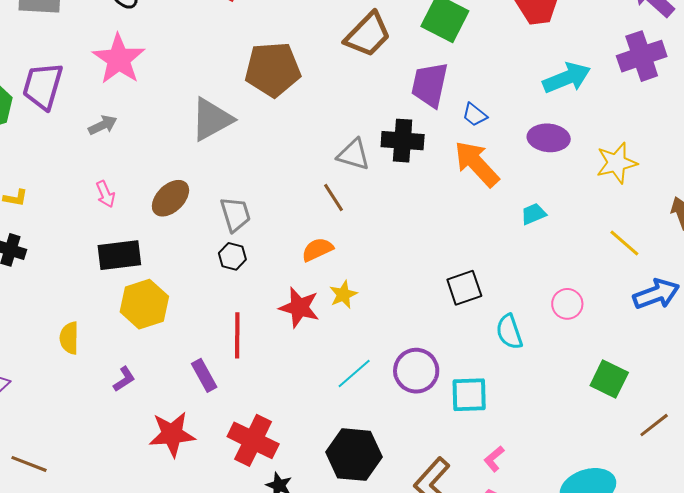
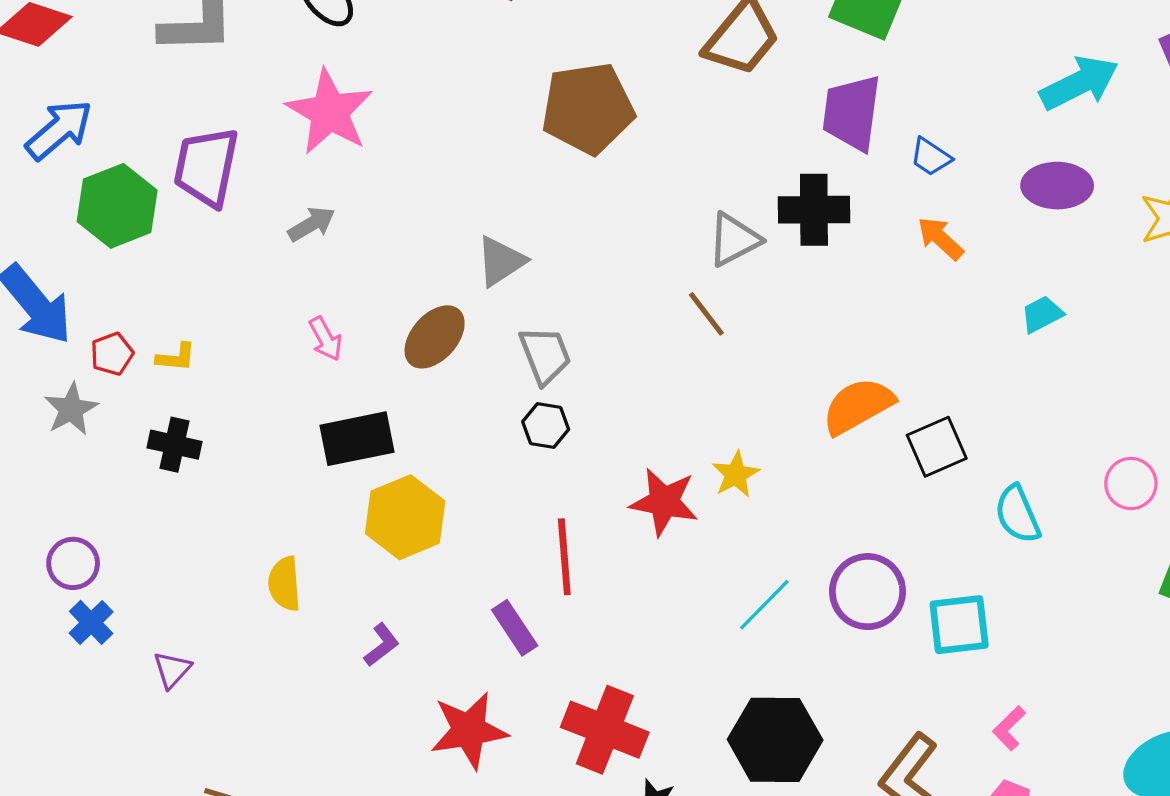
gray triangle: (212, 119) -> (501, 261), moved, size x0.7
gray triangle: (354, 155) -> (734, 240), turned -39
orange arrow: (477, 164) -> (940, 238), size x0.6
orange semicircle: (317, 249) -> (858, 406), moved, size x1.4
pink circle: (567, 304) -> (1131, 484), moved

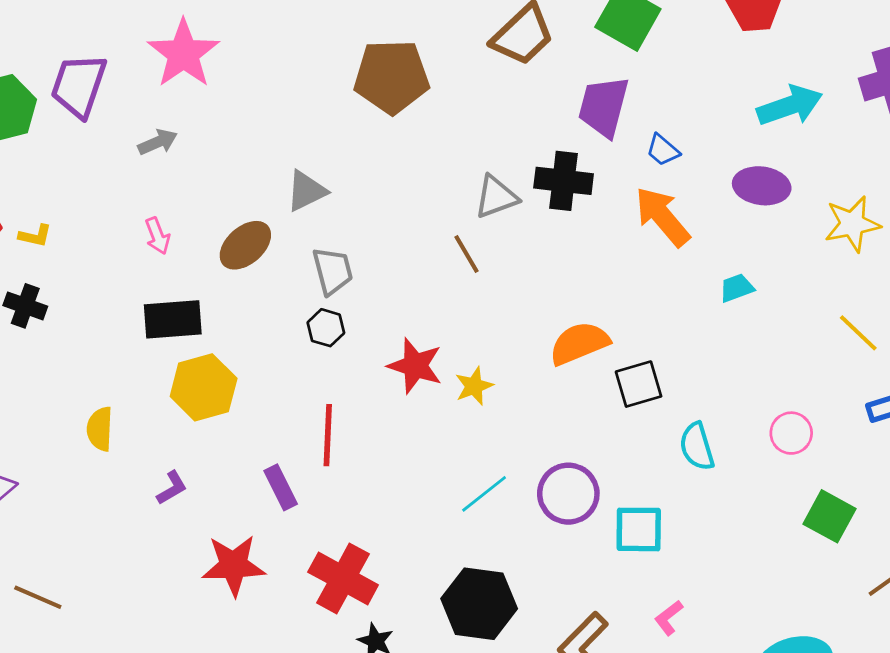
orange arrow: (940, 238) -> (662, 217), size x1.6
red star: (664, 502) -> (415, 366), moved

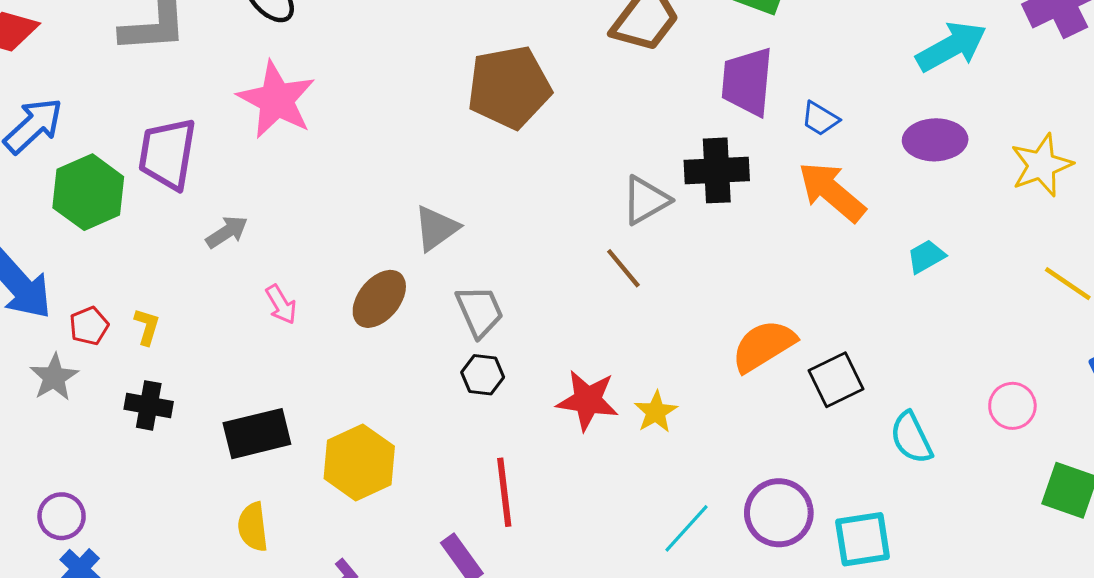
gray arrow: (158, 142) -> (227, 232), moved
yellow L-shape: (35, 236) -> (147, 327), turned -76
black rectangle: (173, 319) -> (257, 434), moved

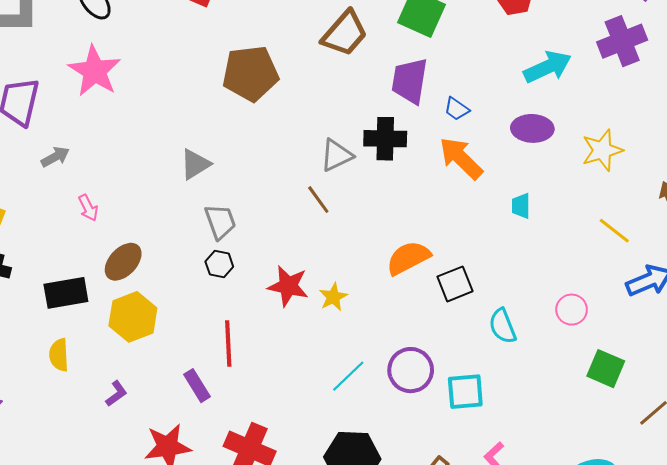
cyan trapezoid: (926, 256) -> (521, 206), turned -64
brown ellipse: (379, 299) -> (123, 262), moved

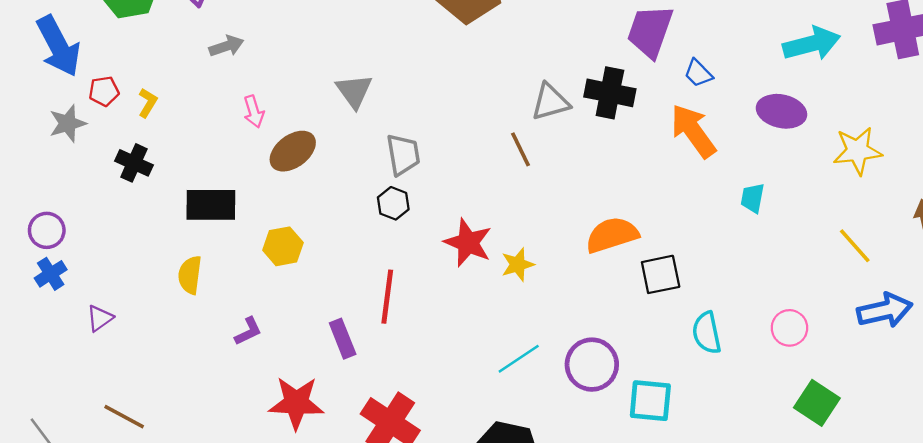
gray triangle: (195, 164) -> (354, 91), moved, turned -44
brown ellipse: (123, 262) -> (293, 151), moved
yellow hexagon: (133, 317) -> (283, 246), size x0.7

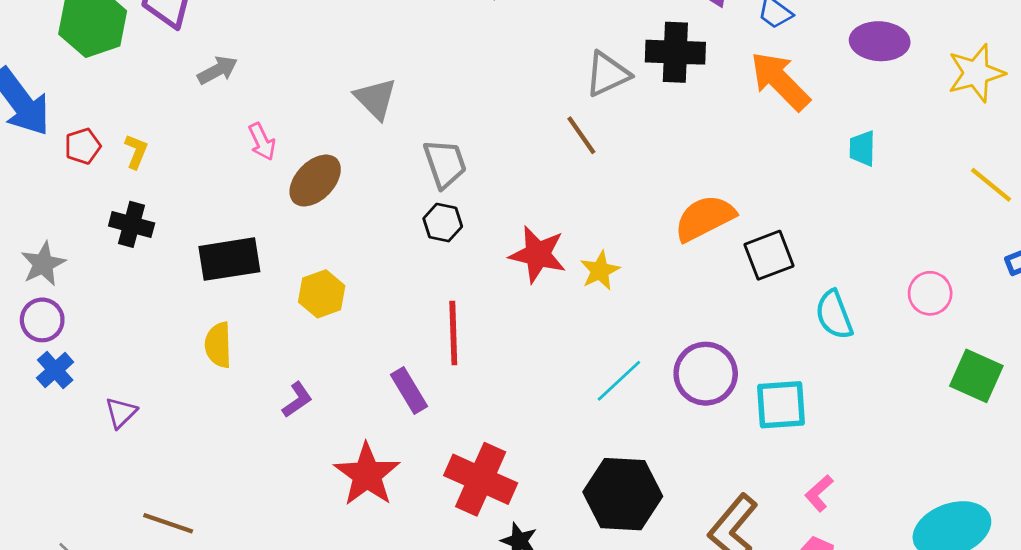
gray star: (68, 123) -> (43, 264), moved
red star: (296, 403) -> (367, 475), turned -30

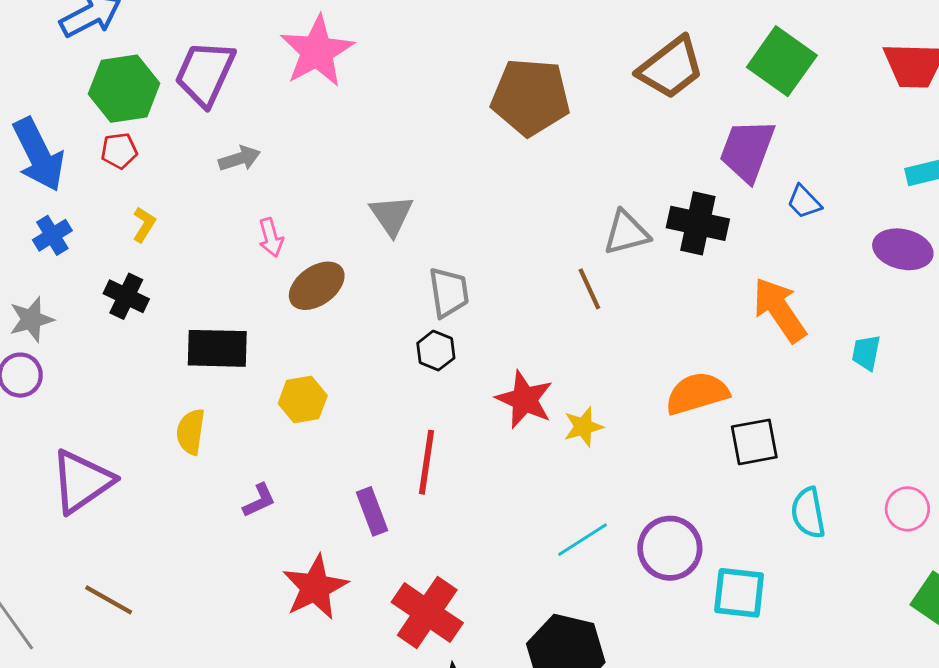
orange arrow: (780, 81) -> (779, 310), moved
red pentagon: (83, 146) -> (119, 151), moved
blue cross: (55, 370) -> (52, 235), moved
purple triangle: (121, 413) -> (82, 481), size x2.0

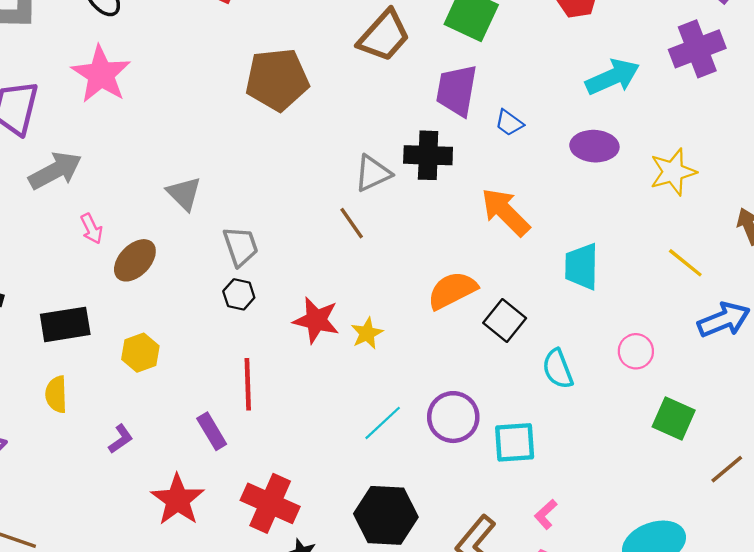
gray arrow: (240, 159) -> (55, 171), size x1.6
cyan trapezoid: (866, 353) -> (582, 266), moved, size x1.6
black square: (754, 442) -> (505, 320), turned -30

